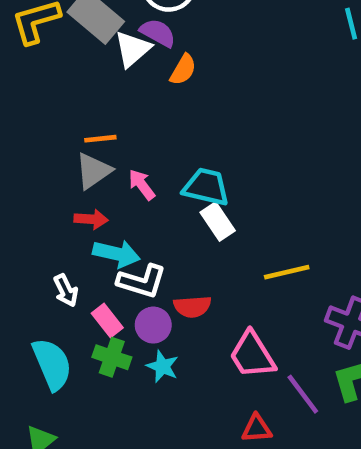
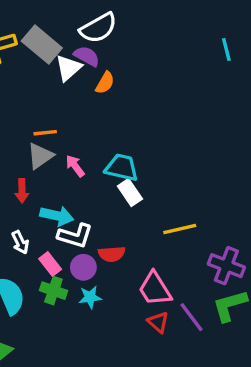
red arrow: (91, 219) -> (22, 191), moved, turned 85
cyan star: (162, 366) -> (90, 297), turned -30
red triangle: (257, 429) -> (158, 322), moved, turned 45

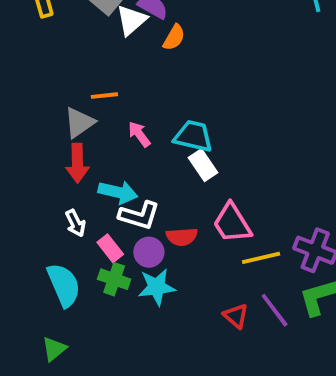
gray triangle: (40, 156) -> (79, 123), moved
red arrow: (22, 191) -> (77, 163), size x1.4
yellow line: (180, 229) -> (261, 258), moved
pink trapezoid: (155, 289) -> (232, 223), moved
cyan star: (90, 297) -> (157, 287), size x1.4

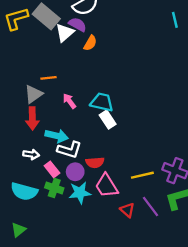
white arrow: (75, 223) -> (31, 154), turned -56
pink trapezoid: (232, 223) -> (106, 186), moved
cyan semicircle: (64, 285) -> (24, 191), turned 128

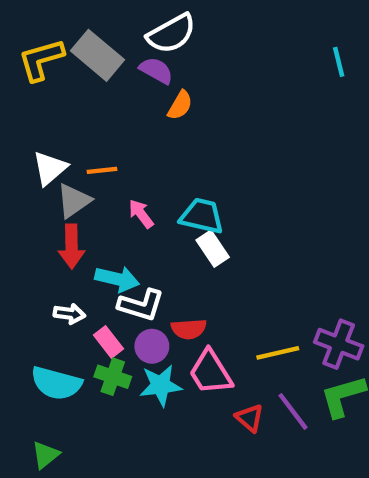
white triangle: (65, 33) -> (50, 168), moved

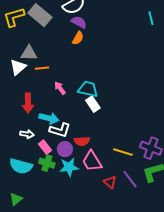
purple semicircle: (156, 70) -> (79, 22), moved
gray triangle: (74, 201) -> (29, 53), moved, turned 36
yellow line: (278, 353) -> (123, 152), turned 30

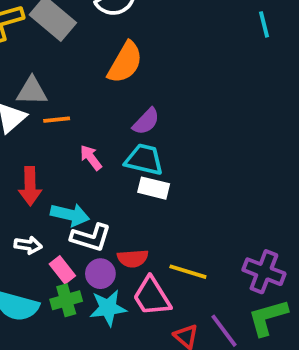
purple semicircle: (79, 22) -> (146, 121), moved, turned 105
orange semicircle: (78, 38) -> (125, 62), size x1.6
white rectangle: (93, 104) -> (154, 188), turned -42
yellow line: (123, 152) -> (188, 272), moved
green cross: (47, 163) -> (66, 300), turned -35

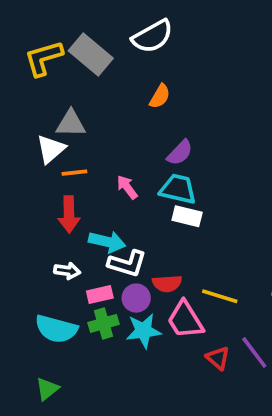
orange semicircle: (125, 62) -> (160, 96), size x0.6
orange line: (57, 120) -> (74, 173), moved
pink rectangle: (62, 270) -> (100, 294), turned -65

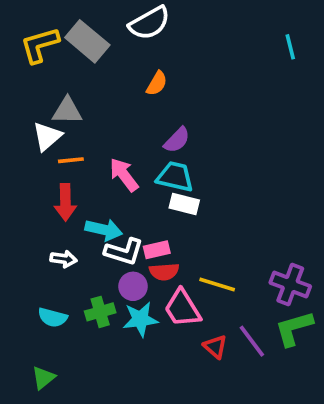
pink arrow: (127, 187) -> (124, 175), size x1.4
pink rectangle: (100, 294) -> (157, 250), moved
cyan semicircle: (56, 329) -> (53, 317), size x0.7

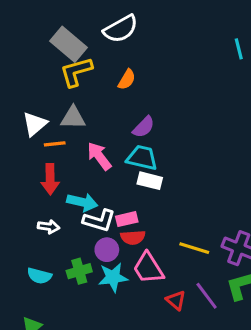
yellow L-shape: (40, 45) -> (76, 72), moved
gray triangle: (67, 111) -> (73, 118), moved
yellow line: (217, 284) -> (194, 248), moved

